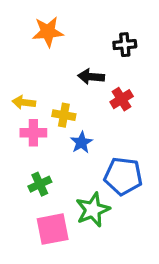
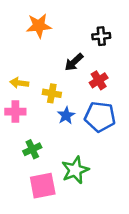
black arrow: (91, 77) -> (74, 62), turned -48
pink cross: (33, 133) -> (15, 112), moved
blue pentagon: (123, 176) -> (100, 117), moved

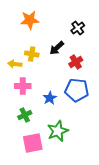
black cross: (101, 36) -> (78, 28), turned -32
yellow cross: (52, 93) -> (32, 54), moved
pink cross: (15, 112) -> (23, 86), moved
blue star: (66, 115) -> (50, 98), moved

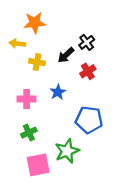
black cross: (78, 28) -> (87, 42), moved
yellow arrow: (15, 64) -> (17, 44), moved
blue pentagon: (77, 90) -> (89, 120), moved
blue star: (50, 98) -> (58, 92), moved

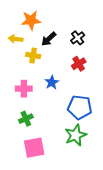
black arrow: (66, 55) -> (49, 39), moved
green star: (67, 151) -> (76, 135), moved

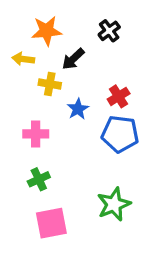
black cross: (78, 38) -> (109, 31), moved
blue star: (52, 82) -> (78, 109), moved
blue pentagon: (80, 107) -> (120, 134), moved

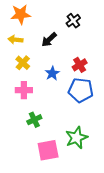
orange star: (47, 31) -> (21, 14), moved
yellow cross: (50, 84) -> (23, 63), moved, turned 32
green cross: (39, 179) -> (34, 120), moved
pink square: (51, 223) -> (48, 150), moved

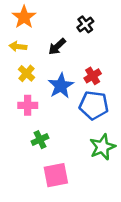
orange star: (21, 14) -> (24, 17), turned -30
blue star: (52, 73) -> (61, 86), size x1.5
green star: (76, 138) -> (102, 147), moved

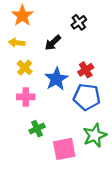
pink square: (56, 175) -> (64, 149), moved

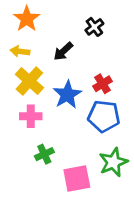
yellow cross: (25, 68) -> (29, 81), size x1.5

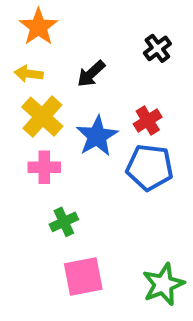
black cross: (94, 27) -> (157, 48), moved
green star: (113, 162) -> (163, 284), moved
pink square: (77, 178) -> (83, 277), moved

